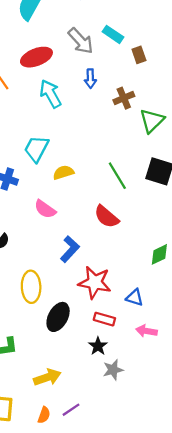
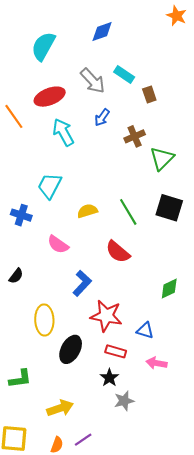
blue arrow: (90, 79) -> (102, 118), turned 36
yellow semicircle: (63, 172) -> (87, 211), moved

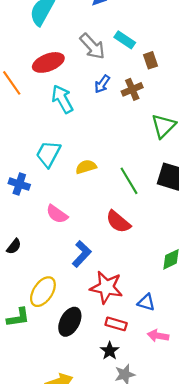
brown cross: (135, 136) -> (132, 89), moved
yellow semicircle: (87, 211) -> (86, 167), moved
yellow ellipse: (44, 320) -> (43, 292), turned 36
green L-shape: (20, 379) -> (18, 317), moved

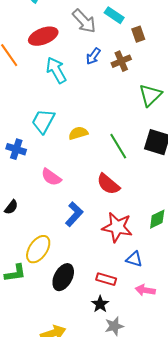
red star: (106, 287) -> (117, 227), moved

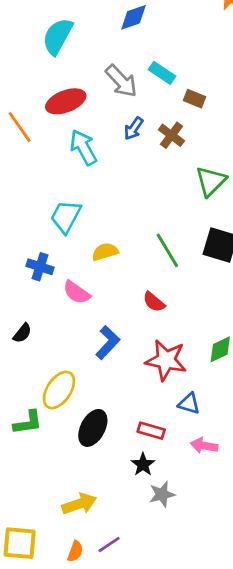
brown rectangle: (138, 34) -> (194, 99), turned -49
brown cross: (121, 61) -> (171, 135), turned -30
yellow semicircle: (78, 133) -> (105, 252), moved
blue cross: (16, 149) -> (40, 267), moved
red semicircle: (108, 184) -> (154, 302), size x0.7

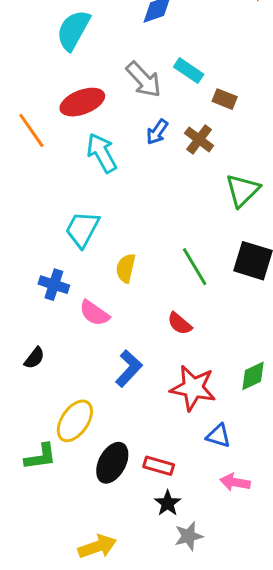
yellow semicircle: (105, 252) -> (126, 268), turned -60
red rectangle: (151, 431) -> (159, 466), moved

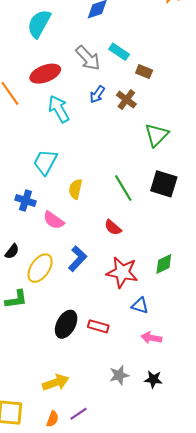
yellow ellipse: (75, 421) -> (40, 268), moved
green L-shape: (40, 457) -> (16, 299), moved
black star: (168, 503) -> (153, 379), moved, turned -30

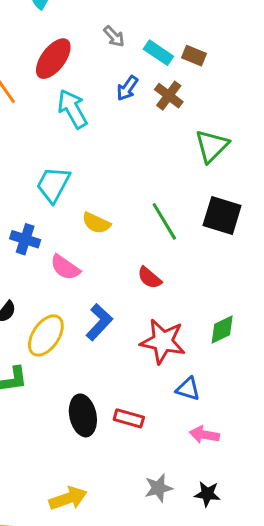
cyan rectangle: (119, 52) -> (158, 53), moved
gray arrow: (88, 58) -> (114, 36), size x0.6
red ellipse: (45, 74) -> (53, 59), turned -32
yellow semicircle: (75, 189) -> (96, 223), turned -78
black ellipse: (66, 324) -> (83, 415), turned -40

